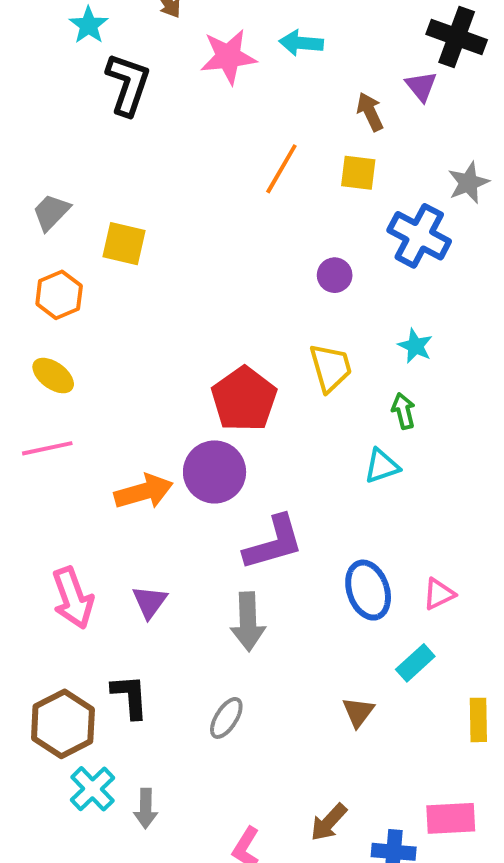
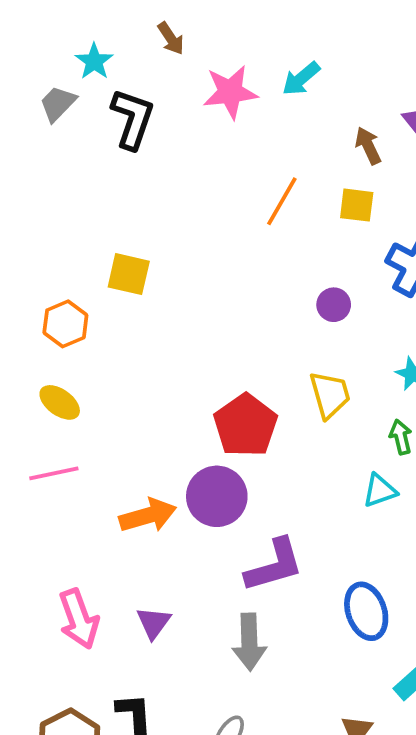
cyan arrow: (301, 43) -> (301, 79), turned -45
gray trapezoid: (51, 212) -> (58, 104), moved

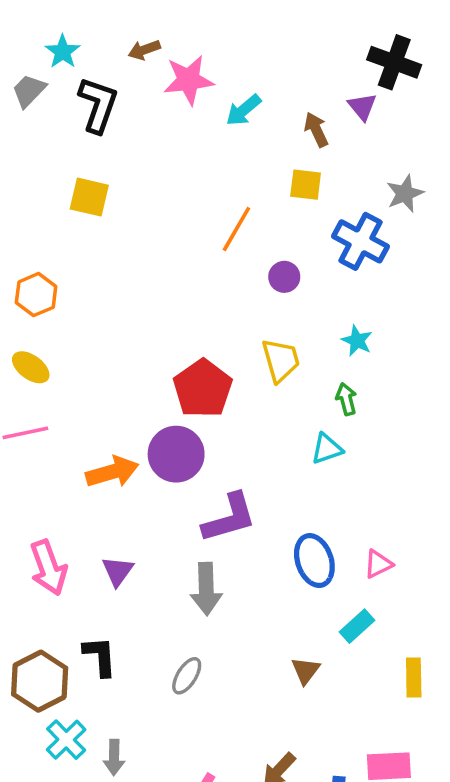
brown arrow: (171, 38) -> (144, 50), moved, turned 104
cyan arrow: (301, 79) -> (243, 110), moved
orange line: (282, 201) -> (236, 229), moved
yellow square: (129, 274) -> (89, 197), moved

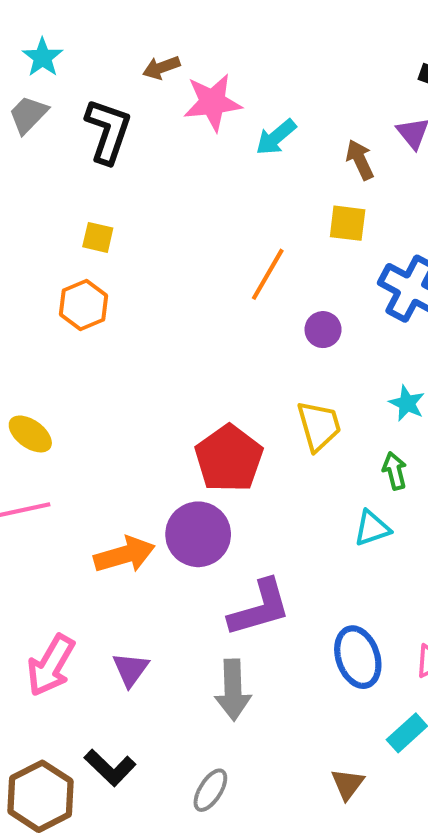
cyan star: (63, 52) -> (43, 57), moved
yellow square: (89, 197) -> (98, 237), size x0.7
orange hexagon: (36, 295) -> (83, 305), moved
pink arrow: (48, 568) -> (51, 665), turned 50
black L-shape: (100, 656) -> (110, 768), turned 138

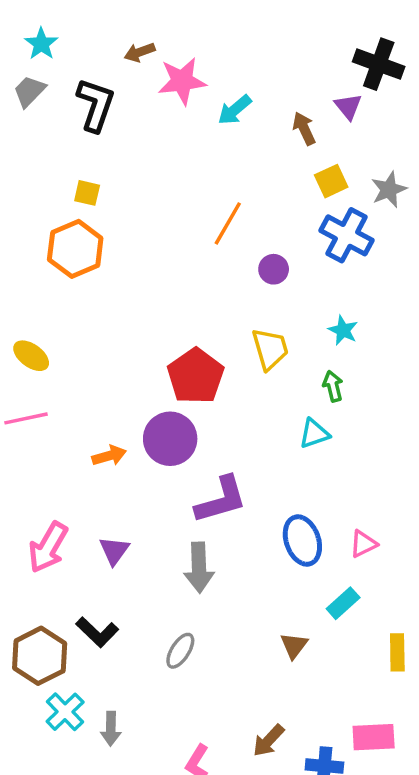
yellow square: (348, 223) -> (331, 181), moved, turned -32
orange hexagon: (83, 305) -> (75, 249), size x1.4
orange arrow: (124, 555) -> (109, 456), size x0.7

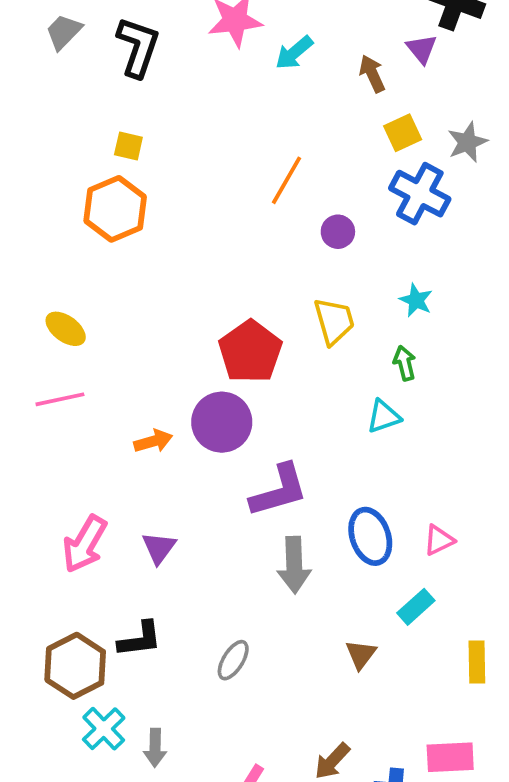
gray arrow: (199, 568) -> (294, 565), moved
black L-shape: (97, 632) -> (140, 639), turned -51

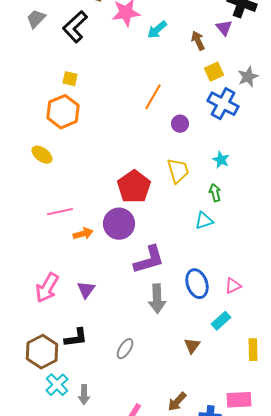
black L-shape: (138, 47) -> (75, 27), turned -152
yellow ellipse: (66, 329) -> (42, 155), moved
pink line: (60, 399) -> (60, 212), moved

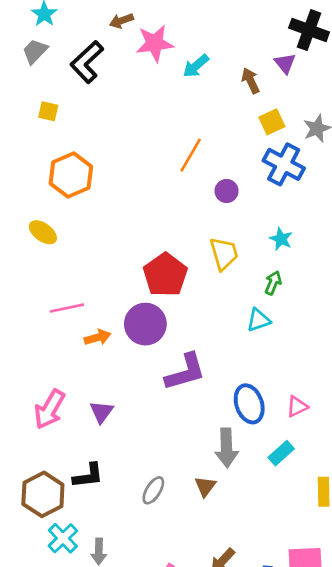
yellow square: (70, 79) -> (48, 111), moved
green arrow: (215, 193) -> (273, 283), turned 36
gray arrow: (157, 299) -> (227, 448), moved
brown triangle: (192, 346) -> (205, 486), moved

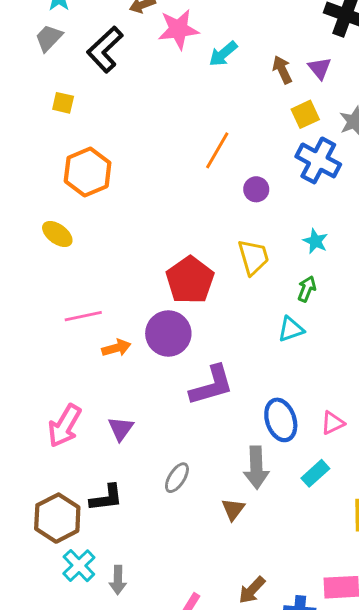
purple triangle: (285, 63) -> (320, 68), moved
gray ellipse: (153, 490) -> (177, 478), moved

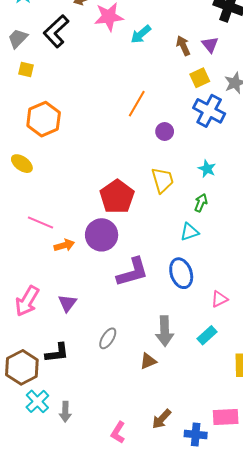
gray trapezoid: (49, 38) -> (18, 38), moved
pink line: (83, 316) -> (41, 223), turned 35
blue ellipse: (281, 420) -> (181, 273), moved
brown triangle: (233, 509) -> (148, 361), turned 30

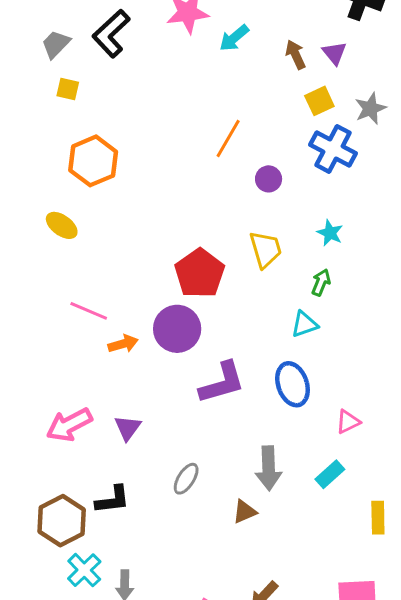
pink arrow: (27, 301) -> (69, 425), turned 32

